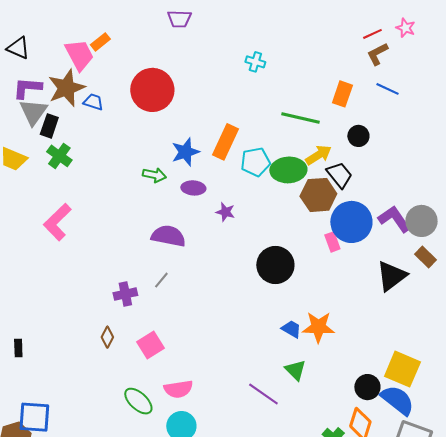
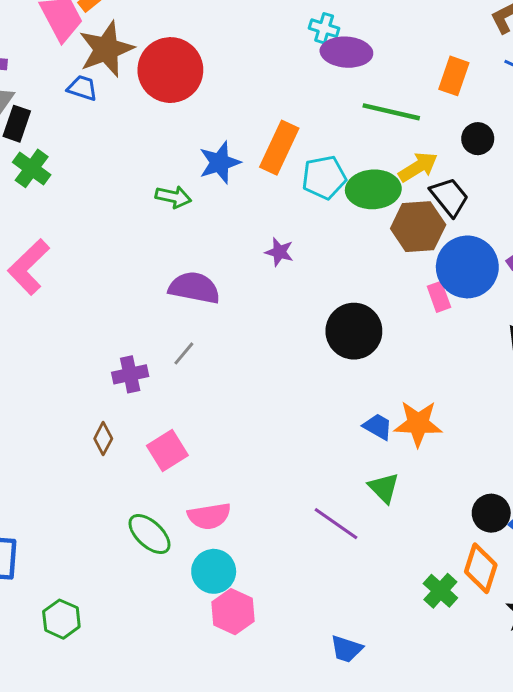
brown star: (66, 88) -> (106, 49), moved
purple ellipse: (193, 188) -> (346, 52), moved, size x1.4

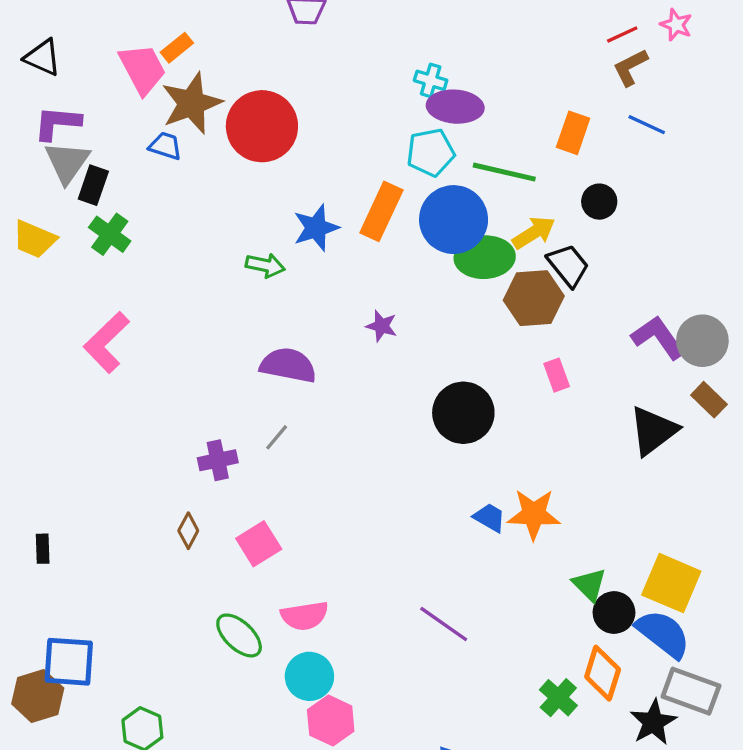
cyan pentagon: (324, 177) -> (431, 152), moved
blue circle: (467, 267) -> (454, 220), moved
green triangle: (384, 488) -> (589, 585), moved

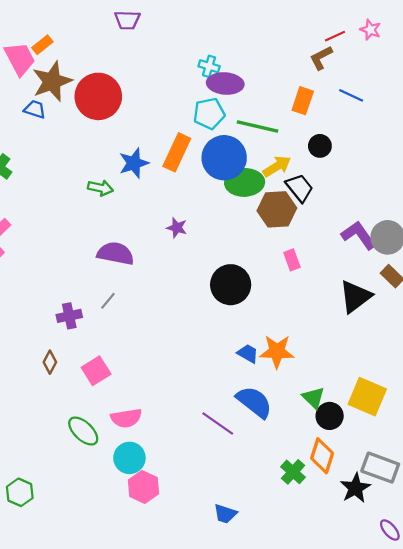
brown L-shape: (630, 67) -> (321, 58), moved
blue semicircle: (663, 634) -> (254, 402), moved

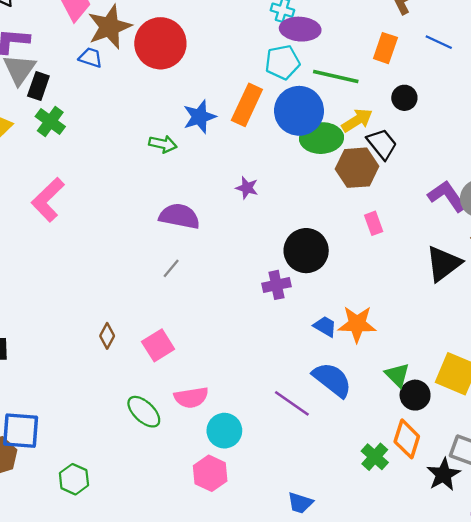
purple cross: (69, 316) -> (276, 285), moved
cyan circle: (129, 458) -> (224, 431), moved

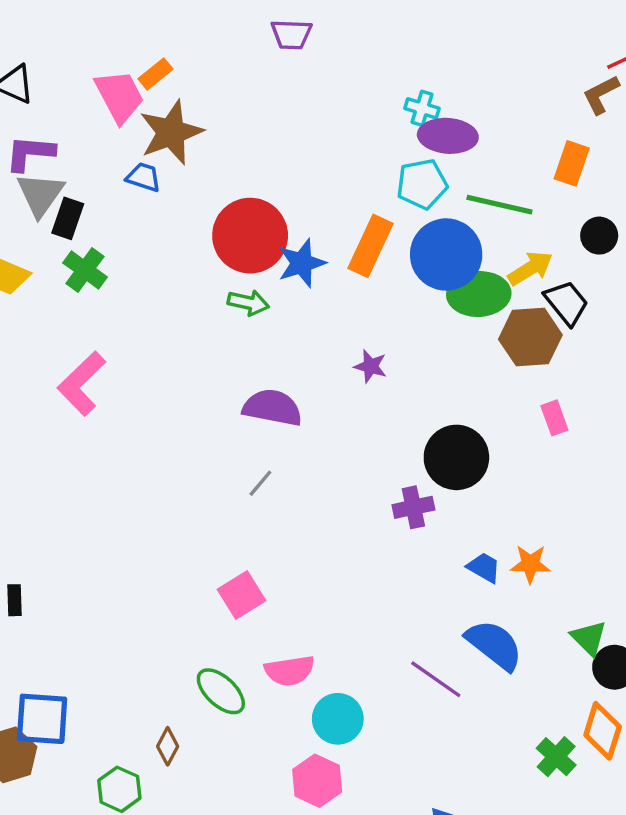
red circle: (160, 43) -> (250, 236), moved
orange star: (357, 324) -> (530, 564), size x0.7
brown diamond: (107, 336) -> (168, 746), moved

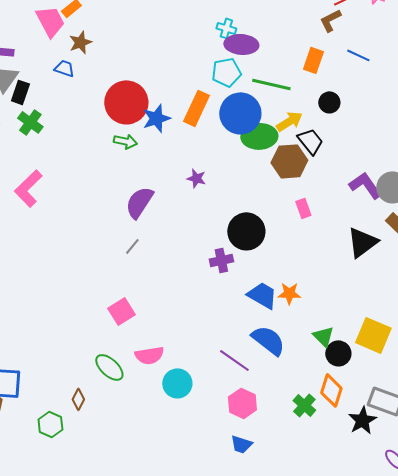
brown star: (171, 132) -> (80, 42), size x0.6
purple semicircle: (272, 408) -> (139, 202), turned -68
blue trapezoid: (484, 567) -> (262, 295), size x1.5
pink hexagon: (317, 781) -> (242, 403), moved

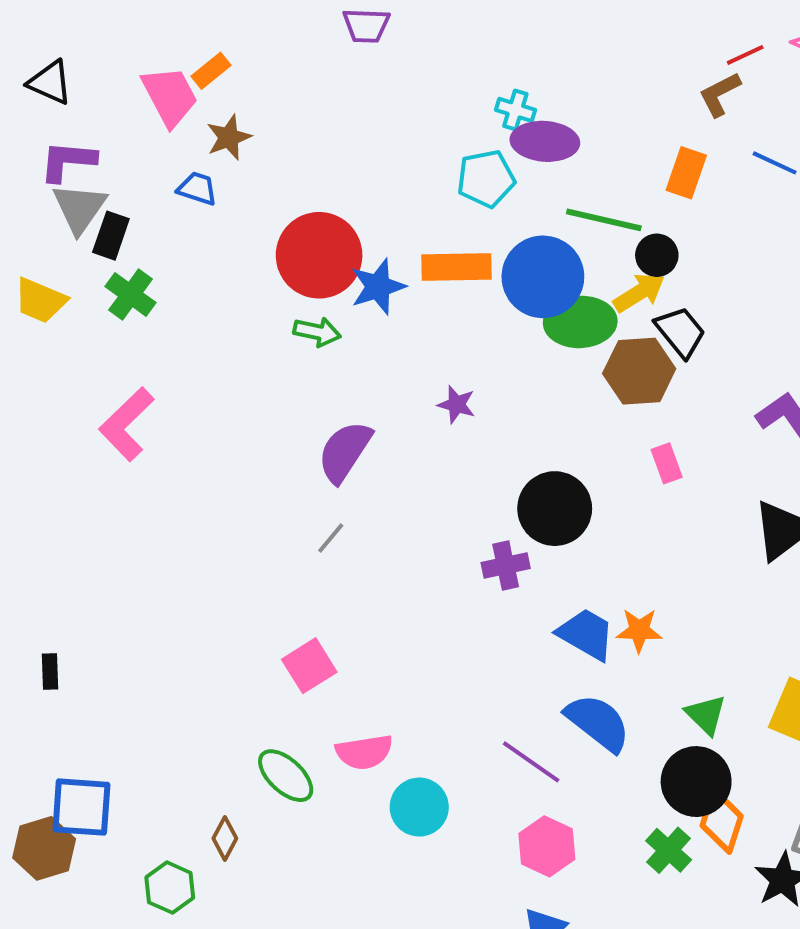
cyan pentagon: (226, 72) -> (486, 179), moved
black circle: (329, 102) -> (657, 255), moved
orange rectangle: (196, 108) -> (457, 267), turned 64
black circle: (338, 353) -> (696, 782), moved, size x1.4

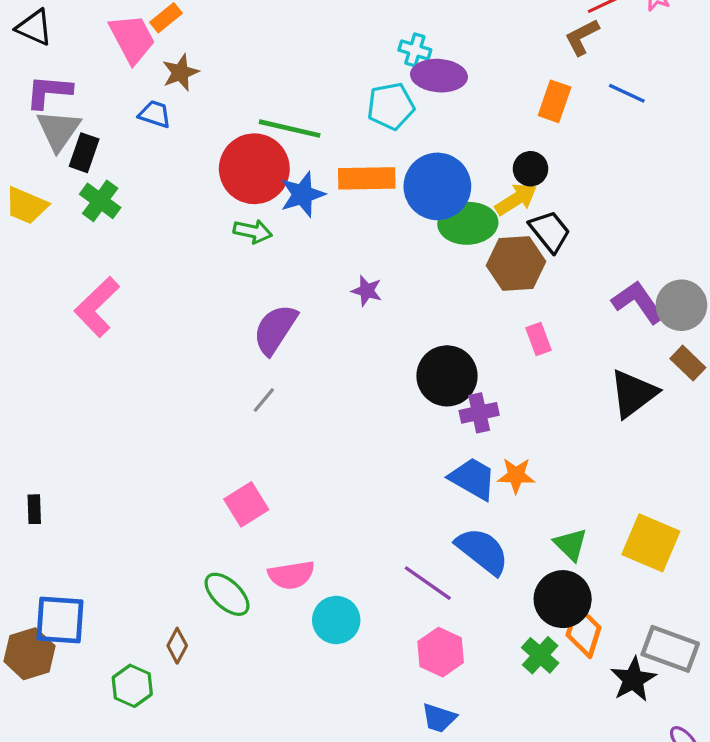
green line: (604, 220) -> (290, 129), moved
purple cross: (506, 566) -> (479, 413), moved

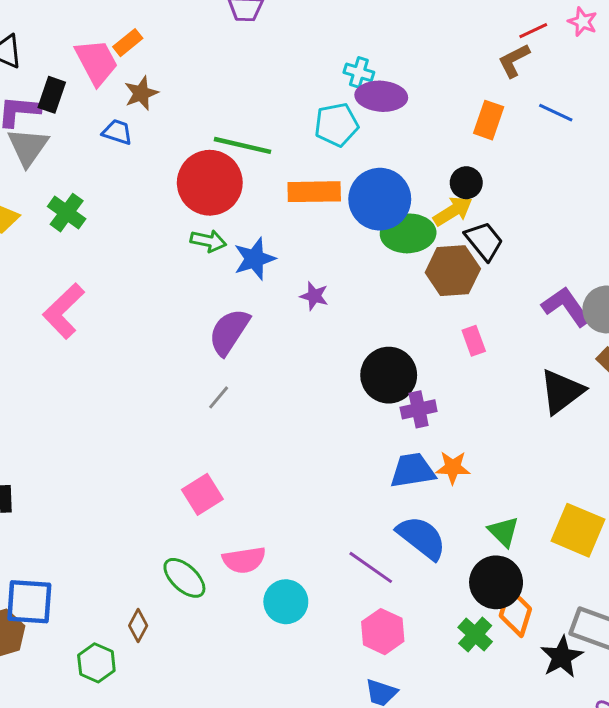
black rectangle: (84, 153) -> (52, 95), moved
blue star: (302, 194) -> (255, 259), moved
blue trapezoid: (473, 479) -> (413, 471), turned -39

